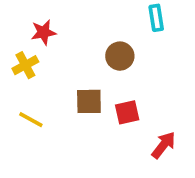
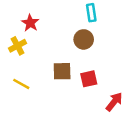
cyan rectangle: (156, 18) -> (91, 13), moved
red star: (44, 32) -> (30, 23), turned -30

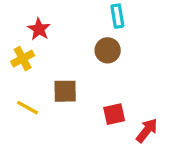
brown square: (62, 71) -> (65, 91), moved
red square: (89, 79) -> (114, 114), moved

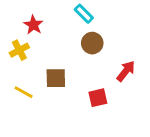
cyan rectangle: (117, 16) -> (84, 14), moved, turned -36
red arrow: (147, 130) -> (126, 71), moved

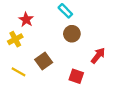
brown square: (56, 78) -> (44, 61), turned -35
red square: (98, 98) -> (76, 76), turned 32

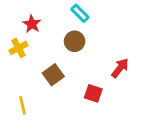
brown circle: (72, 34) -> (75, 41), moved
yellow line: (19, 72) -> (22, 105), moved, turned 48

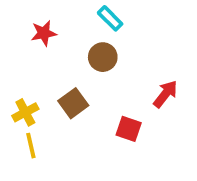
red star: (32, 24) -> (44, 33), turned 30
yellow cross: (18, 48) -> (25, 112), moved

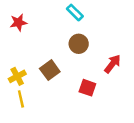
red star: (44, 33) -> (18, 22), moved
brown circle: (103, 57) -> (79, 44), moved

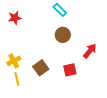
brown square: (50, 70) -> (41, 68), moved
red square: (87, 88) -> (70, 70), turned -32

